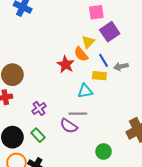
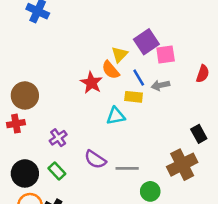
pink square: (96, 12) -> (166, 55), moved
gray line: (78, 114) -> (127, 168), moved
green circle: (104, 151) -> (150, 191), moved

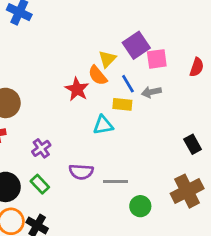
red semicircle: (203, 74) -> (197, 67), moved
purple semicircle: (95, 159) -> (81, 172), turned -30
brown cross: (182, 165) -> (187, 191), moved

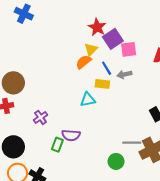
orange semicircle: (98, 75) -> (84, 62), turned 91
red star: (77, 89) -> (97, 27), moved
gray line: (116, 181) -> (132, 143), moved
green rectangle: (40, 184) -> (57, 145), moved, turned 64

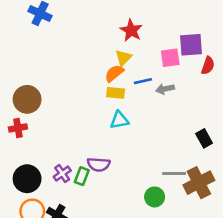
purple square: (113, 39) -> (191, 45), moved, turned 30
blue line: (107, 68) -> (143, 81), turned -72
yellow rectangle: (102, 84) -> (116, 93), moved
purple cross: (41, 117) -> (62, 174), moved

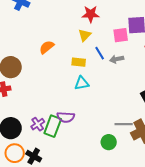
red star: (131, 30) -> (91, 14), turned -30
orange semicircle: (114, 73) -> (47, 47), moved
blue line: (143, 81) -> (100, 53), turned 72
green rectangle: (82, 176) -> (53, 126), size x1.5

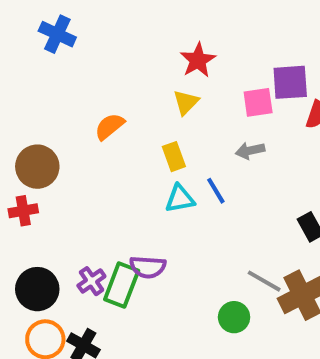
red star: (91, 14) -> (198, 60), turned -30
blue line: (100, 53) -> (216, 191), moved
yellow rectangle: (79, 62) -> (174, 157), turned 64
gray line: (124, 124) -> (264, 281), turned 30

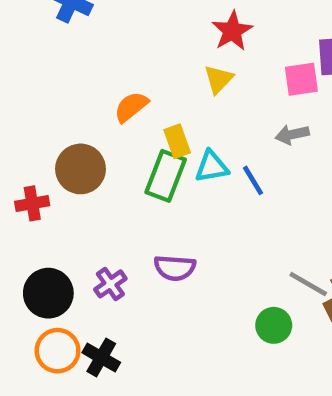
yellow rectangle: (174, 157) -> (177, 141), moved
brown circle: (37, 167) -> (81, 169), moved
cyan triangle: (180, 199) -> (212, 167), moved
green rectangle: (122, 285) -> (166, 176), moved

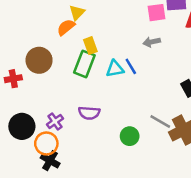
yellow triangle: (219, 79) -> (77, 13), moved
cyan triangle: (212, 167) -> (115, 69), moved
green circle: (274, 325) -> (130, 136), moved
orange circle: (58, 351) -> (46, 143), moved

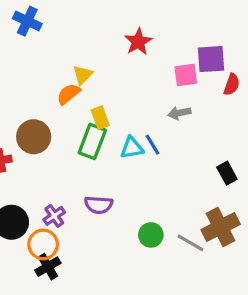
gray line: (160, 121) -> (190, 243), moved
black cross: (50, 161) -> (48, 267), turned 30

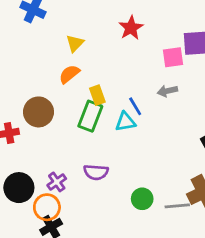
yellow triangle: (83, 75) -> (75, 43), moved
blue line: (152, 145) -> (135, 106), moved
gray line: (190, 243) -> (177, 206), turned -35

